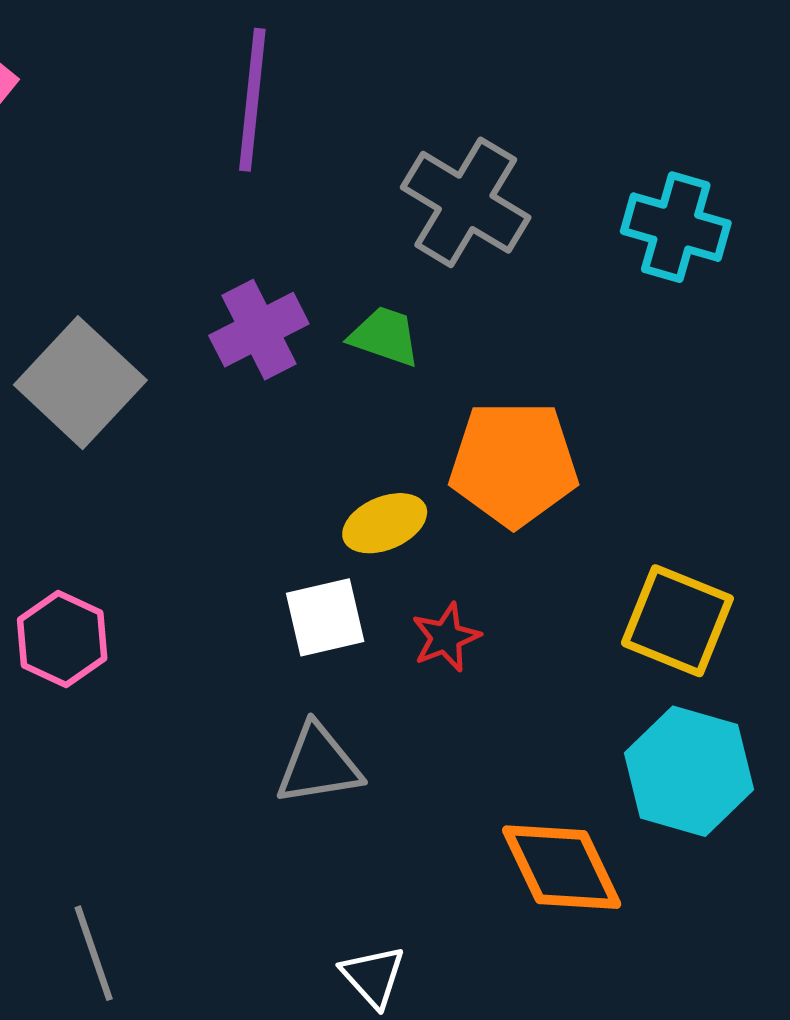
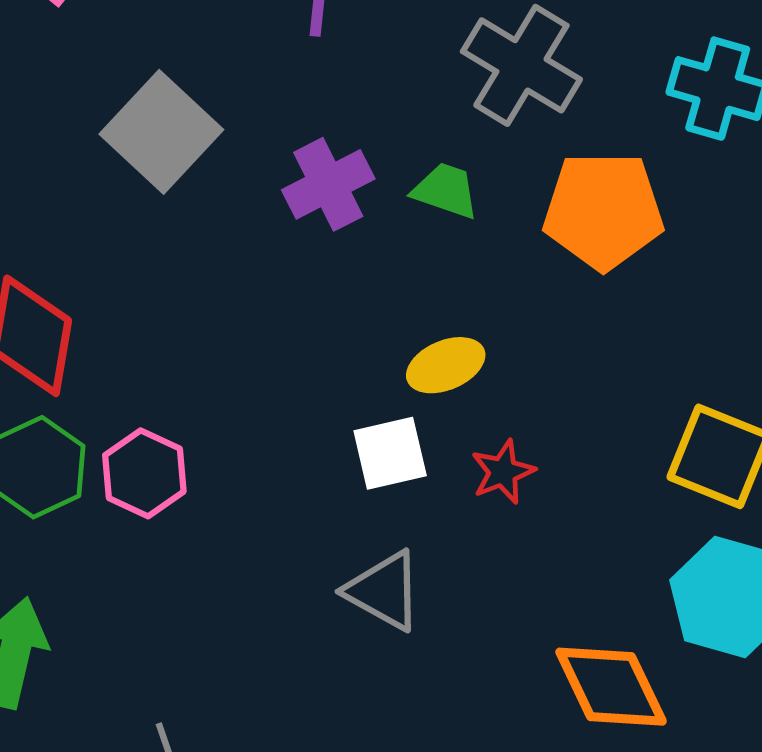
gray square: (80, 383) -> (161, 132), moved
orange pentagon: (514, 464) -> (603, 211), moved
gray triangle: (319, 765) -> (384, 591), turned 38

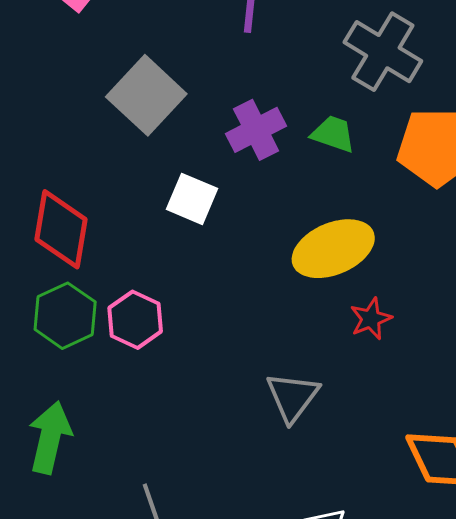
yellow ellipse: (446, 365) -> (333, 249), size x1.6
white square: (390, 453) -> (192, 199), moved, turned 36
gray triangle: (384, 591) -> (293, 397), turned 38

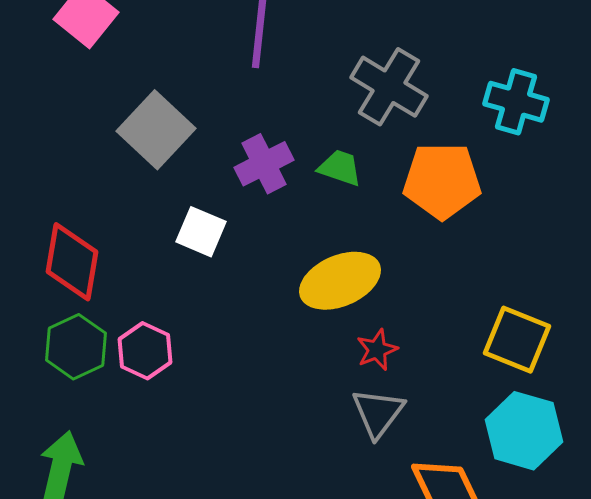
gray triangle: (293, 397) -> (378, 413), moved

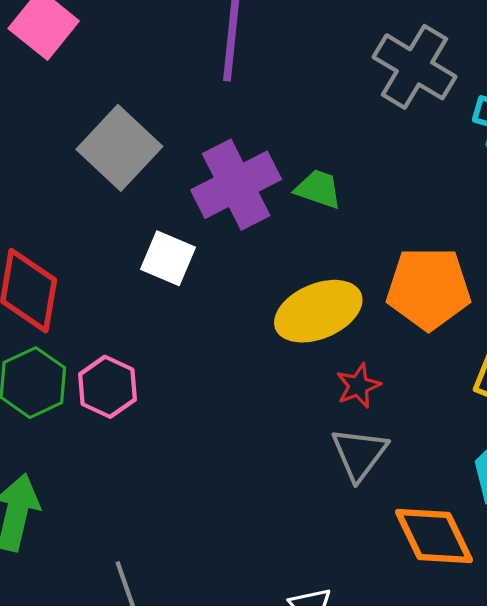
gray cross: (389, 87) -> (414, 67), moved
purple cross: (264, 164) -> (236, 185), size x1.4
orange pentagon: (442, 181) -> (429, 288), moved

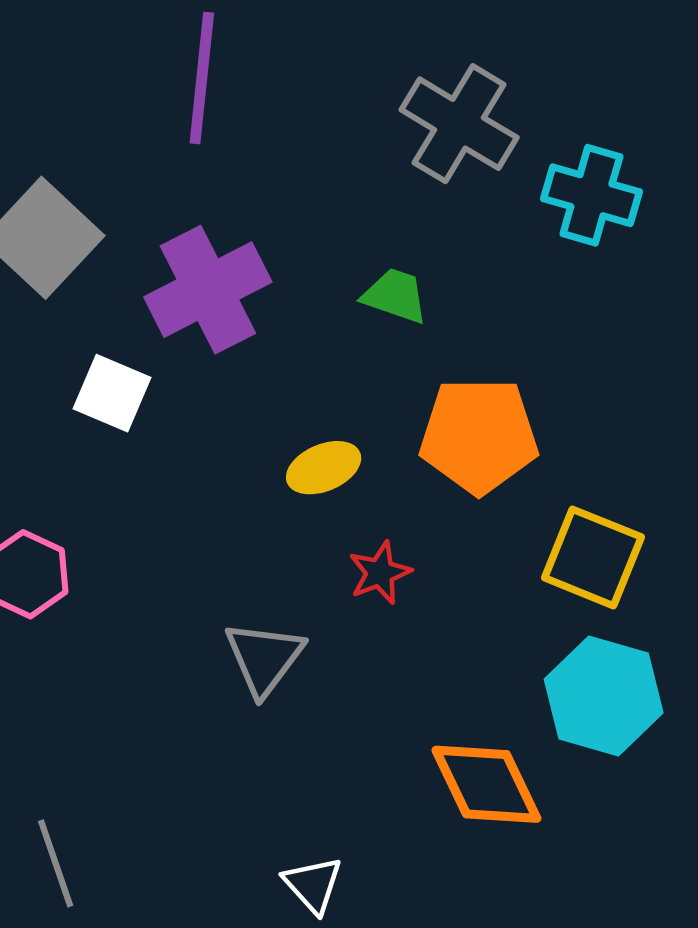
green trapezoid: (318, 189) -> (395, 296), moved
yellow ellipse: (318, 311) -> (324, 468), size x0.6
gray triangle: (359, 454) -> (264, 658), moved

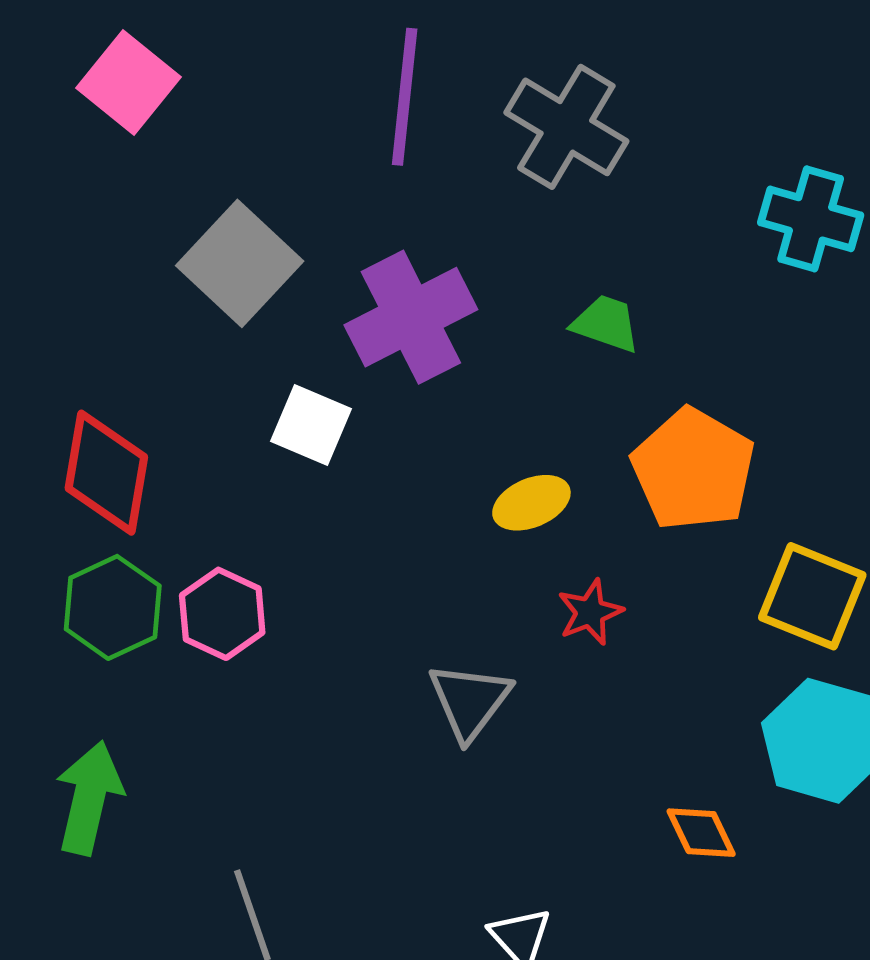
gray cross: (459, 124) -> (566, 127), moved
orange pentagon: (479, 436) -> (693, 469), turned 30
orange diamond: (486, 784) -> (701, 833), size x0.6

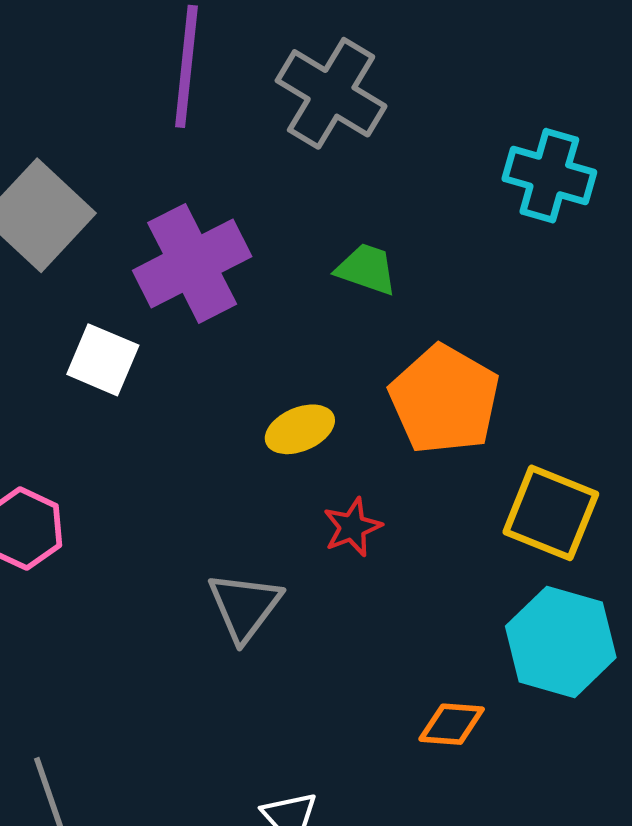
orange diamond: (701, 833) -> (452, 724), turned -60

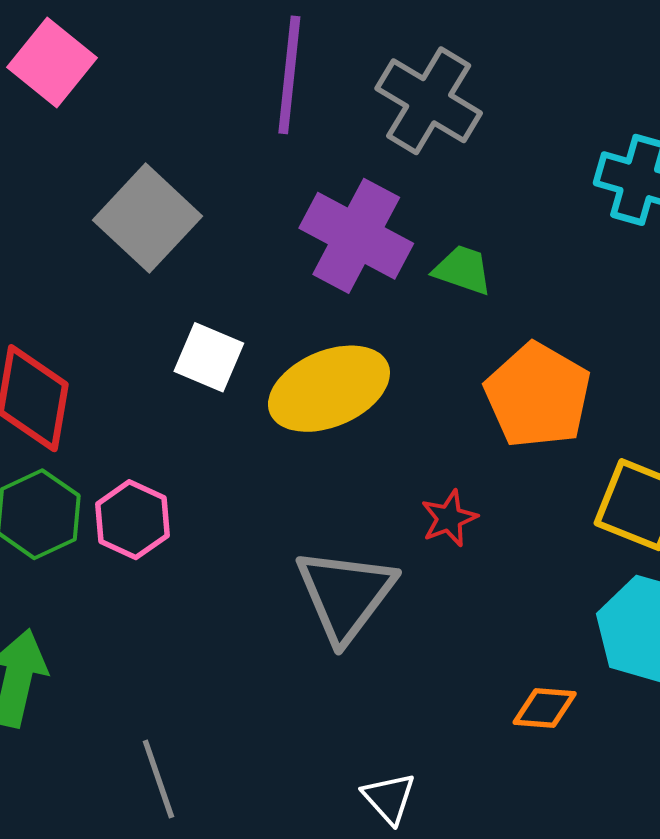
purple cross: (192, 263) -> (356, 236), moved, turned -35
yellow ellipse: (300, 429) -> (329, 389), moved, size x1.8
gray triangle: (245, 607) -> (345, 595), size x1.4

